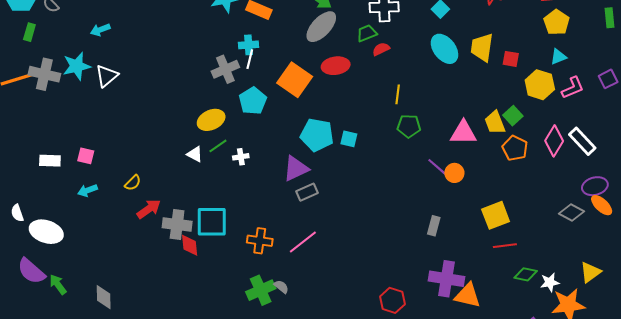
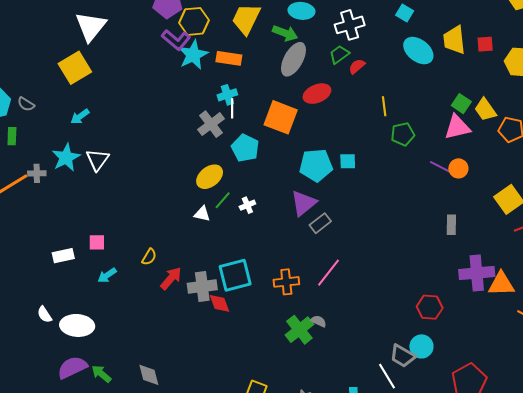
gray cross: (44, 74) -> (37, 173), size x0.6
green square: (513, 116) -> (461, 104), moved
purple semicircle: (31, 271) -> (72, 367), turned 128

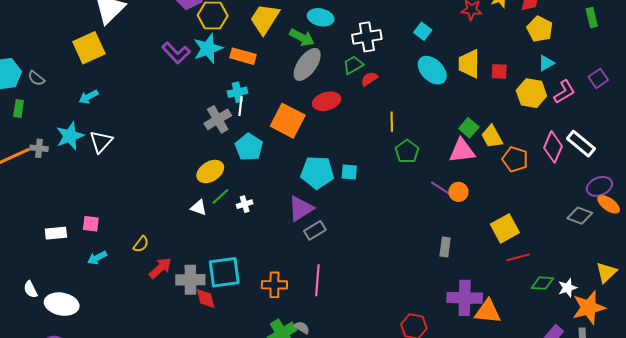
purple L-shape: (176, 40) -> (176, 53), moved
green pentagon: (403, 134) -> (407, 151), turned -30
pink line: (328, 273) -> (317, 280), turned -40

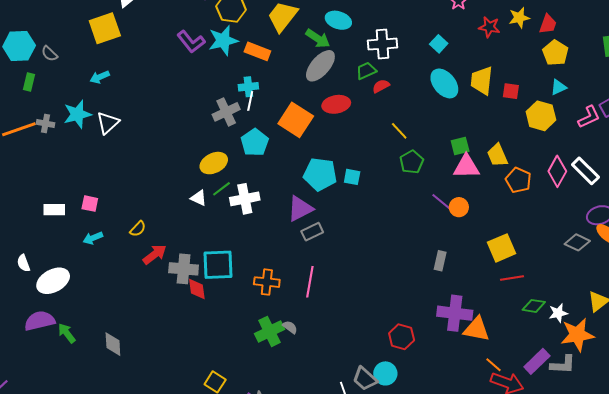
pink L-shape: (564, 92) -> (589, 117), moved
yellow line: (392, 122) -> (399, 131), turned -48
green square: (469, 128) -> (460, 146), moved, turned 30
white cross: (245, 204) -> (245, 199), size x1.8
white ellipse: (62, 304) -> (53, 281), turned -44

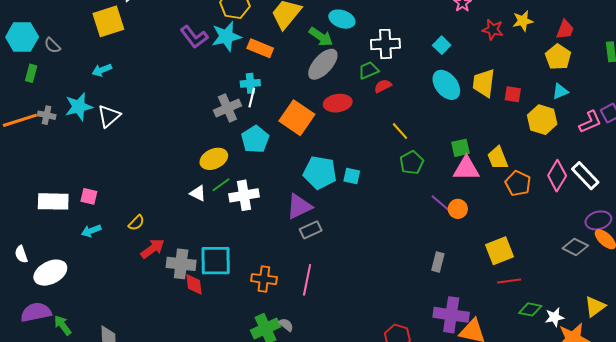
red trapezoid: (548, 24) -> (565, 30), moved
white rectangle: (54, 210) -> (53, 201), size x1.4

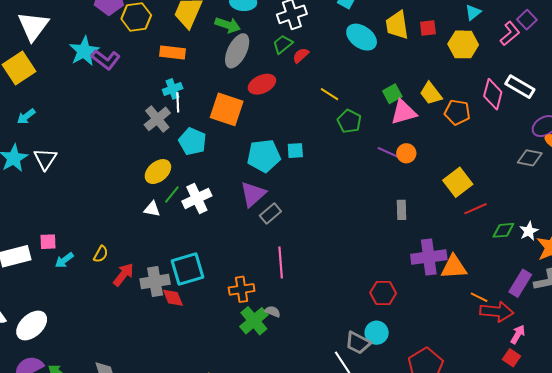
cyan star: (226, 36) -> (84, 51), moved
cyan arrow: (91, 231) -> (64, 260), moved
orange cross: (264, 279) -> (242, 289), moved

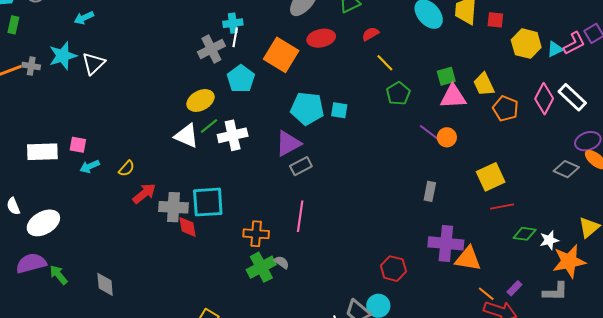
cyan triangle: (473, 12) -> (555, 49), moved
red semicircle: (301, 55) -> (370, 34), moved
white triangle: (152, 209) -> (186, 136), size x1.5
purple rectangle: (520, 283) -> (514, 288), moved, size x0.6

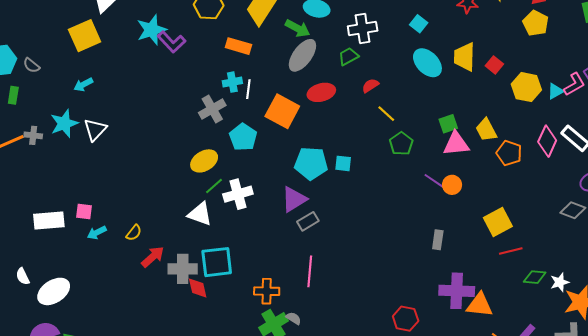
red square: (495, 20) -> (494, 65), turned 36
white line: (235, 37) -> (248, 89), moved
white triangle: (186, 136) -> (200, 214), moved

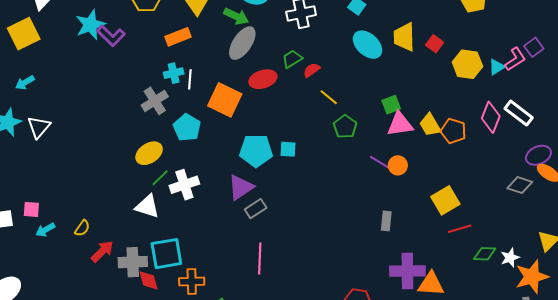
orange rectangle: (238, 46) -> (178, 37), turned -35
green trapezoid: (348, 56) -> (292, 59), moved
yellow trapezoid: (486, 130) -> (430, 125), moved
orange cross: (267, 291) -> (192, 281), moved

